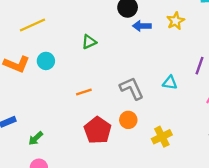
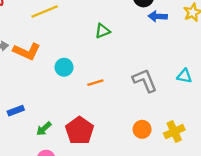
cyan circle: (46, 61) -> (64, 67), moved
orange circle: (128, 120) -> (142, 129), moved
red pentagon: (98, 130) -> (80, 131), moved

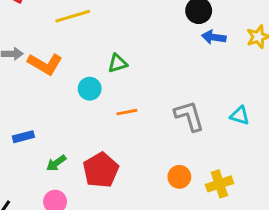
green triangle: (102, 31) -> (118, 63), moved

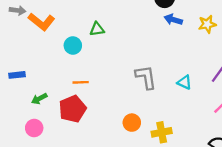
orange line: (127, 112) -> (81, 82), moved

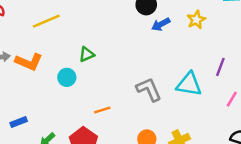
blue arrow: (173, 20) -> (161, 24), turned -30
orange line: (81, 82) -> (102, 110), moved
cyan triangle: (184, 82) -> (189, 84), size x1.6

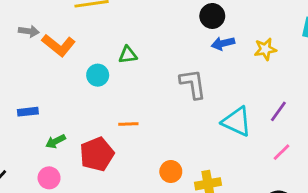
gray L-shape: (149, 89) -> (193, 84), moved

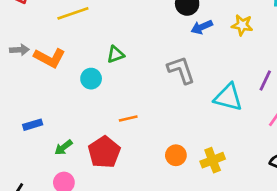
yellow star: (265, 49) -> (242, 25), turned 30

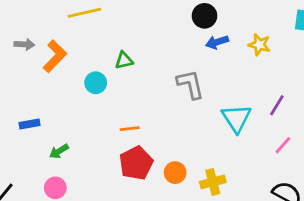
orange L-shape: (49, 58) -> (55, 56), turned -80
cyan triangle: (228, 97) -> (236, 118), turned 36
red pentagon: (104, 152) -> (136, 163), moved

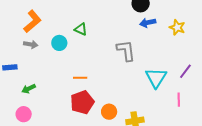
gray arrow: (24, 44) -> (31, 44), moved
green triangle: (124, 60) -> (81, 29), turned 32
pink line: (283, 145) -> (179, 100), moved, turned -48

